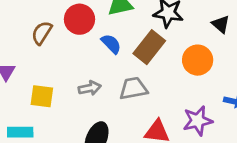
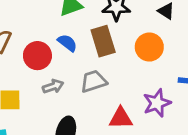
red circle: (80, 19) -> (37, 56), moved
brown rectangle: (149, 47) -> (103, 41), turned -48

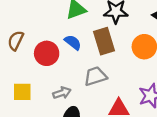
gray arrow: (53, 86) -> (62, 93), moved

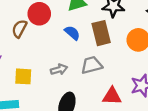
red circle: (47, 53) -> (39, 14), moved
gray arrow: (62, 93) -> (59, 69), moved

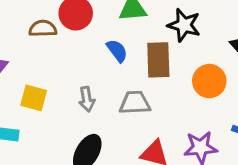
brown semicircle: (19, 29) -> (43, 28), turned 48
gray arrow: (59, 69) -> (87, 99), turned 84

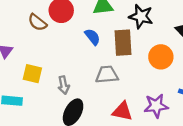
brown semicircle: (43, 28) -> (37, 22), turned -138
gray arrow: (87, 99) -> (64, 85), moved

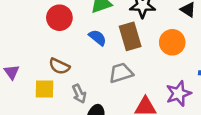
brown semicircle: (37, 22) -> (59, 66), moved

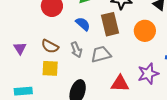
purple triangle: (12, 72) -> (20, 48), moved
yellow square: (44, 89) -> (50, 68), moved
gray arrow: (79, 94) -> (76, 50), moved

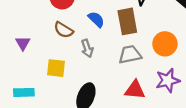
orange circle: (145, 31) -> (165, 44), moved
brown semicircle: (50, 46) -> (64, 30), moved
gray trapezoid: (101, 54) -> (130, 55), moved

